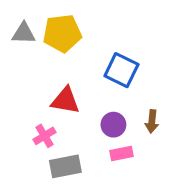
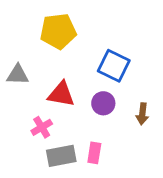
gray triangle: (24, 33) -> (18, 75), moved
purple circle: (113, 125) -> (103, 103), moved
pink rectangle: (121, 153) -> (94, 153), moved, turned -70

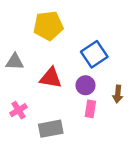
blue square: (114, 66) -> (94, 54), turned 30
pink cross: (42, 127) -> (18, 110), moved
pink rectangle: (94, 153) -> (90, 109), moved

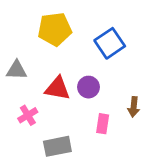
blue square: (94, 54) -> (110, 43), moved
purple circle: (85, 85) -> (88, 87), moved
pink cross: (18, 110) -> (28, 115), moved

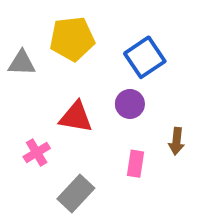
gray triangle: (17, 70) -> (22, 63), moved
purple circle: (88, 87) -> (130, 104), moved
gray rectangle: (57, 146) -> (76, 193), turned -36

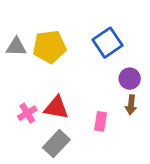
yellow pentagon: (72, 39) -> (49, 47), moved
purple circle: (130, 104) -> (130, 79), moved
red triangle: (76, 117) -> (56, 108), moved

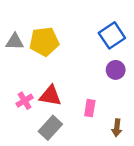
blue square: (108, 43) -> (112, 35), moved
brown arrow: (131, 105) -> (117, 128), moved

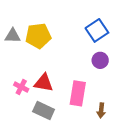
pink cross: (25, 101) -> (21, 87), turned -32
pink rectangle: (90, 108) -> (78, 93), size x1.6
gray rectangle: (50, 128) -> (44, 110), turned 72

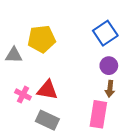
gray triangle: (13, 36) -> (14, 55), moved
pink rectangle: (78, 93) -> (98, 114), moved
brown arrow: (101, 110) -> (110, 89), moved

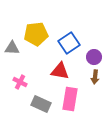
blue square: (105, 33) -> (69, 43), moved
red triangle: (47, 90) -> (60, 71), moved
pink rectangle: (98, 114) -> (70, 99), moved

